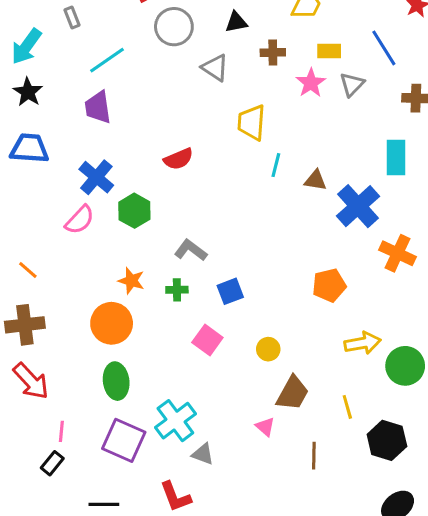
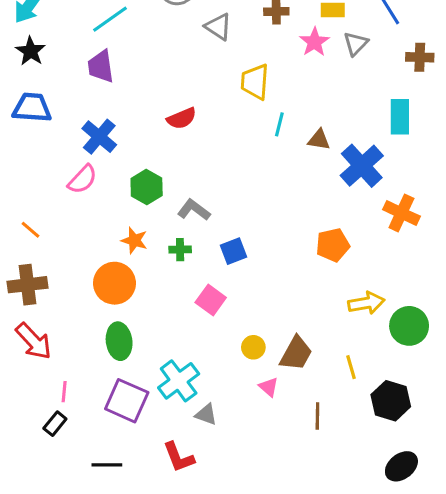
green hexagon: (134, 211) -> (147, 187), moved
yellow circle: (268, 349) -> (253, 347), moved

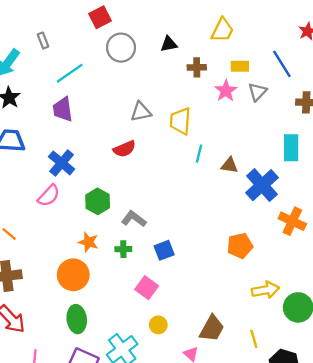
gray triangle: (218, 27) -> (141, 112), moved, turned -45
yellow circle: (253, 347) -> (158, 325), moved

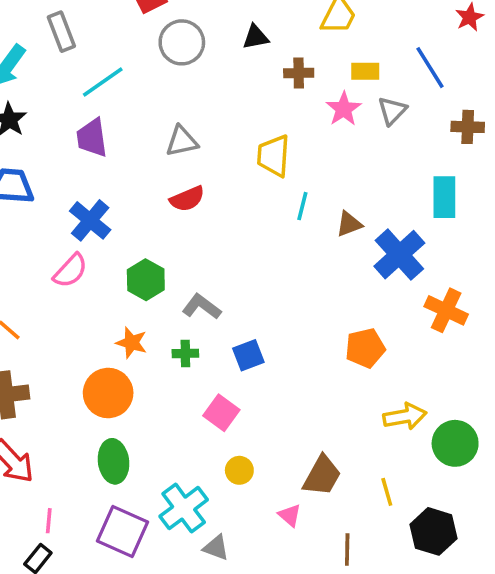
gray rectangle: (43, 41) -> (61, 32), size x1.5
gray triangle: (141, 112) -> (182, 141), moved
brown triangle: (229, 165) -> (349, 224), turned -30

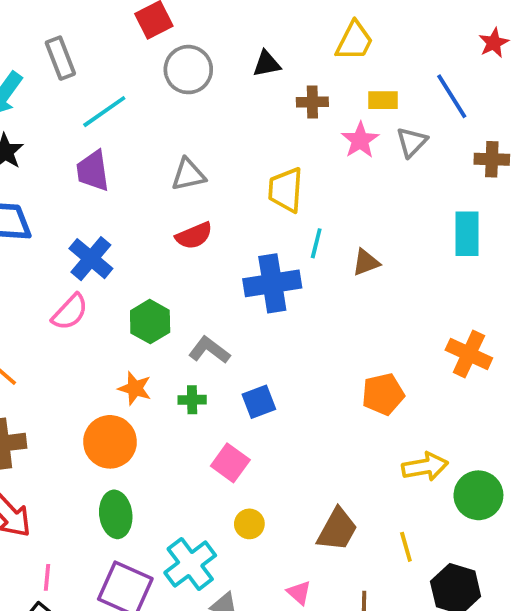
blue cross: (399, 255) -> (272, 283), moved, turned 33
pink triangle: (290, 515) -> (299, 593), moved

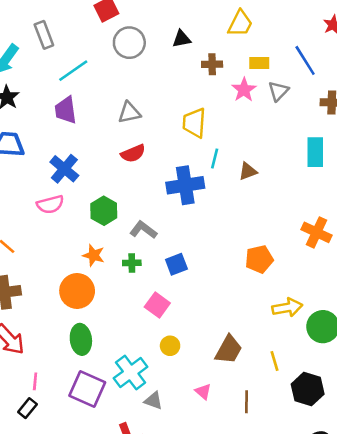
pink semicircle: (70, 312) -> (50, 204), turned 32

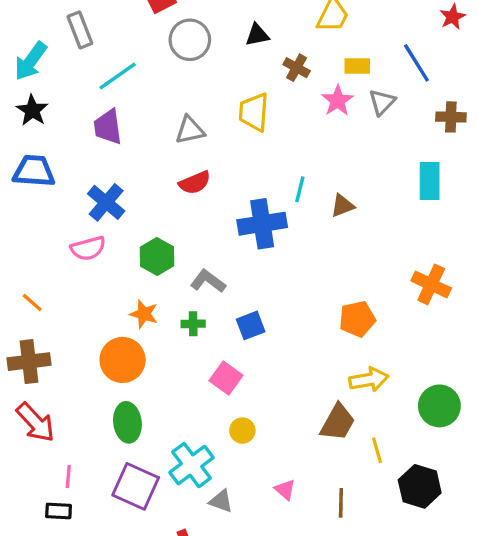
brown cross: (212, 64) -> (297, 68), turned 30
yellow trapezoid: (194, 123) -> (254, 112), moved
yellow arrow: (287, 308) -> (369, 380), moved
brown trapezoid: (229, 350) -> (338, 422), moved
black rectangle: (27, 408) -> (59, 511), turned 54

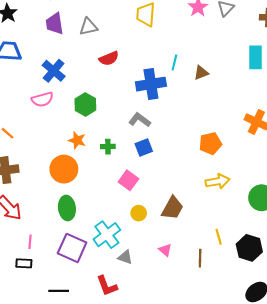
gray triangle: (190, 130) -> (88, 27), moved
gray L-shape: (208, 281) -> (140, 120), moved
brown trapezoid: (338, 422) -> (172, 208), moved
yellow line: (377, 450) -> (219, 237), moved

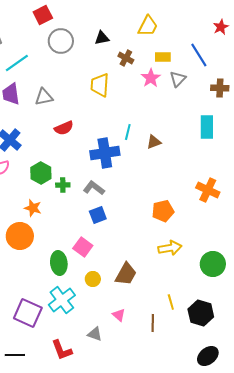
green cross: (108, 147) -> (63, 185), moved
green ellipse: (67, 208) -> (59, 263), moved
gray triangle: (125, 257) -> (95, 334), moved

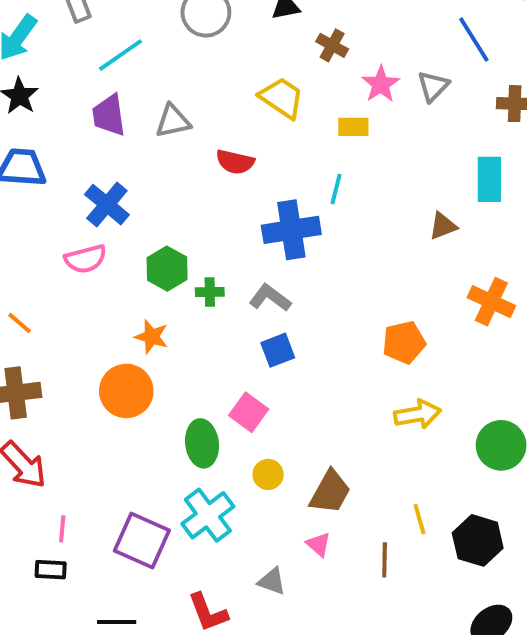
yellow rectangle: (163, 57) -> (353, 127), moved
yellow trapezoid: (100, 85) -> (282, 98), turned 120
red semicircle: (64, 128) -> (235, 162), moved, turned 36
brown triangle: (154, 142) -> (443, 226), moved
brown trapezoid: (126, 274) -> (330, 492), moved

